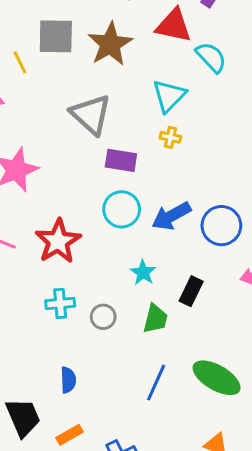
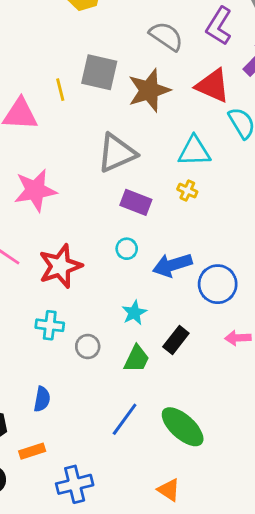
cyan triangle: (169, 96) -> (194, 151), turned 32
gray triangle: (91, 114) -> (117, 153), turned 42
cyan circle: (122, 209) -> (127, 249), size x0.6

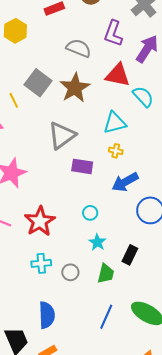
gray square: (99, 72) -> (38, 83), turned 36
cyan circle: (127, 249) -> (90, 213), moved
blue arrow: (172, 265) -> (125, 182), moved
blue semicircle: (42, 399) -> (47, 315), size x1.5

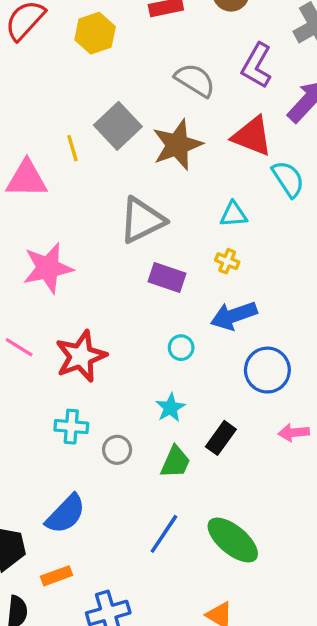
cyan triangle: (115, 123) -> (234, 214), size x0.7
cyan circle: (90, 213) -> (181, 348), moved
blue semicircle: (47, 315) -> (66, 514), turned 36

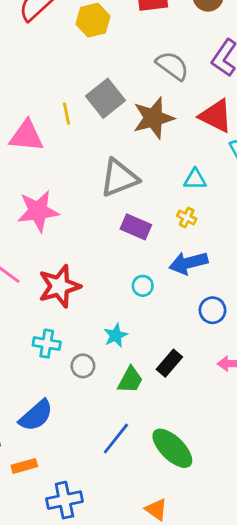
blue circle: (267, 370) -> (213, 310), size x0.7
cyan star: (170, 408) -> (116, 335), moved

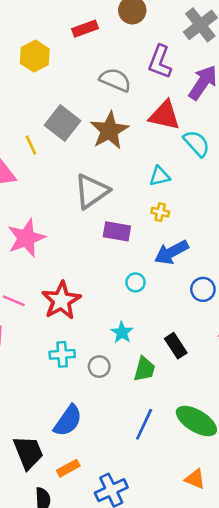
black rectangle: (169, 363) -> (176, 346), turned -60

